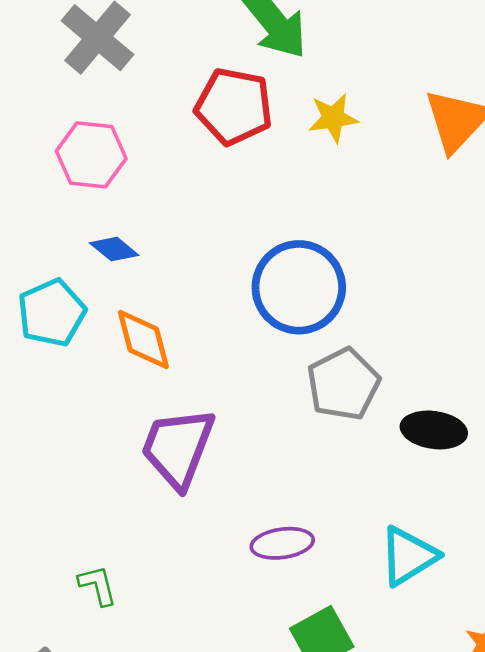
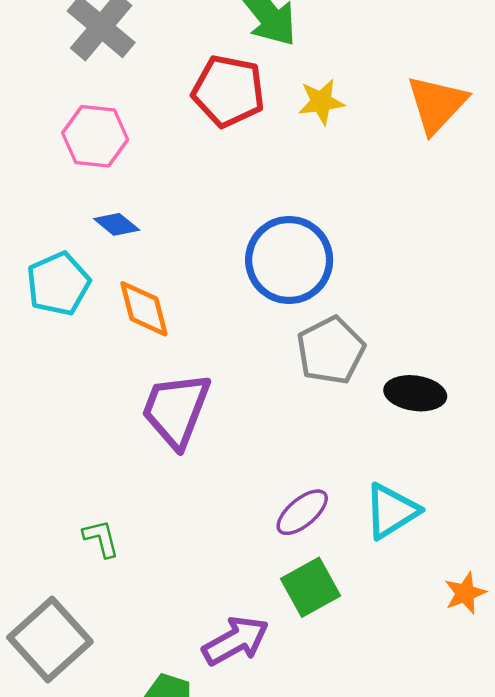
purple ellipse: (282, 543) -> (302, 512), moved, turned -32

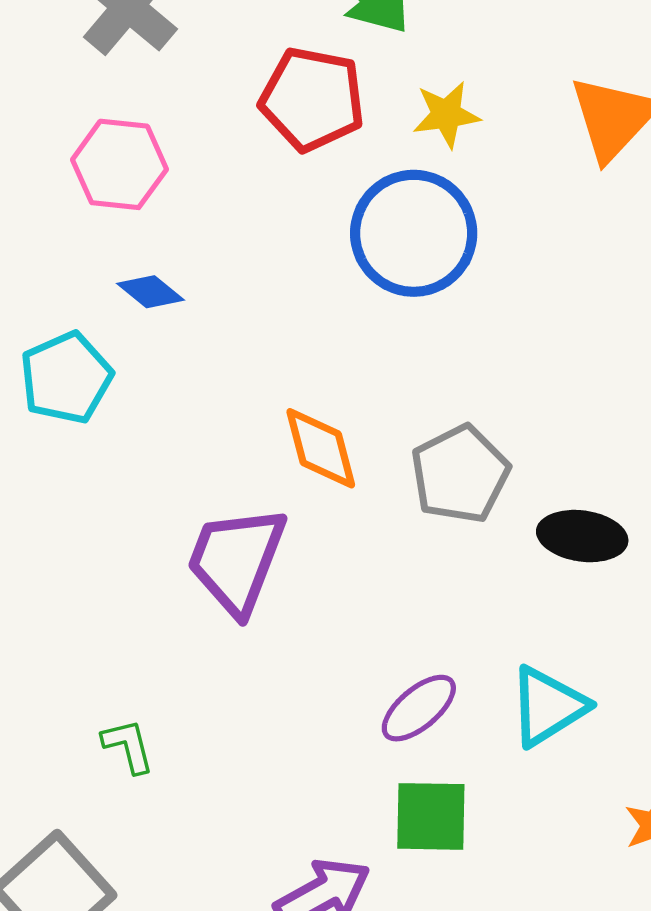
blue circle: (289, 260) -> (414, 233), moved
orange diamond: (144, 309) -> (321, 448), moved
green square: (311, 587) -> (431, 816), turned 30

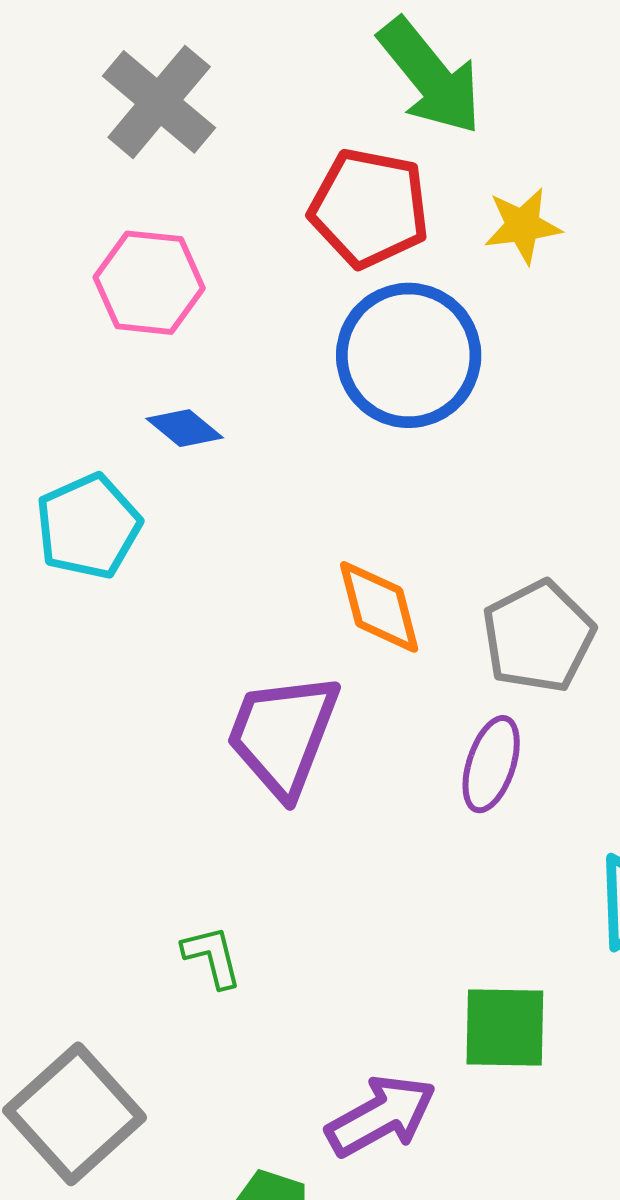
blue circle: (414, 233) -> (409, 355), moved
purple ellipse: (419, 708) -> (491, 764), moved, turned -32
green L-shape: (128, 746) -> (212, 957), moved

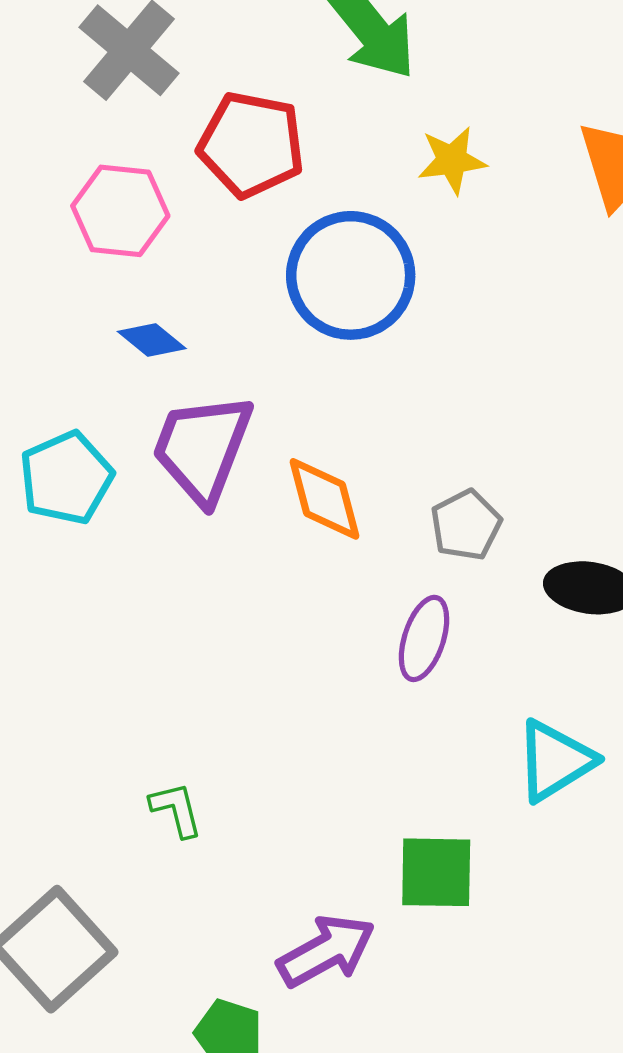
red pentagon: (369, 208) -> (251, 145), moved
cyan pentagon: (88, 526) -> (66, 478), moved
gray pentagon: (538, 636) -> (466, 525), size x0.7
purple trapezoid: (283, 735) -> (202, 448), moved

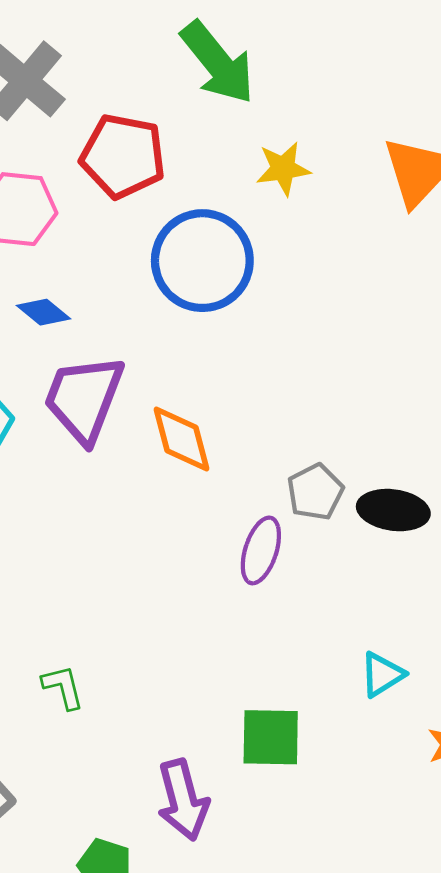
gray pentagon: (466, 525) -> (315, 492), moved
cyan triangle: (555, 761) -> (382, 674), moved, size x0.7
purple arrow: (326, 951) -> (183, 800), turned 104

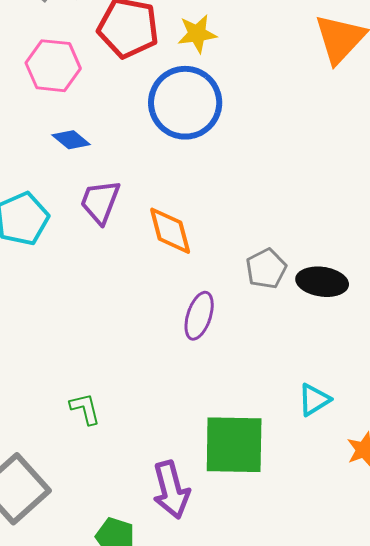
yellow star: (283, 169) -> (197, 34), moved
purple trapezoid: (84, 399) -> (100, 202), size x0.7
purple ellipse: (261, 550) -> (199, 316), moved
green square: (271, 737) -> (234, 445), size x1.4

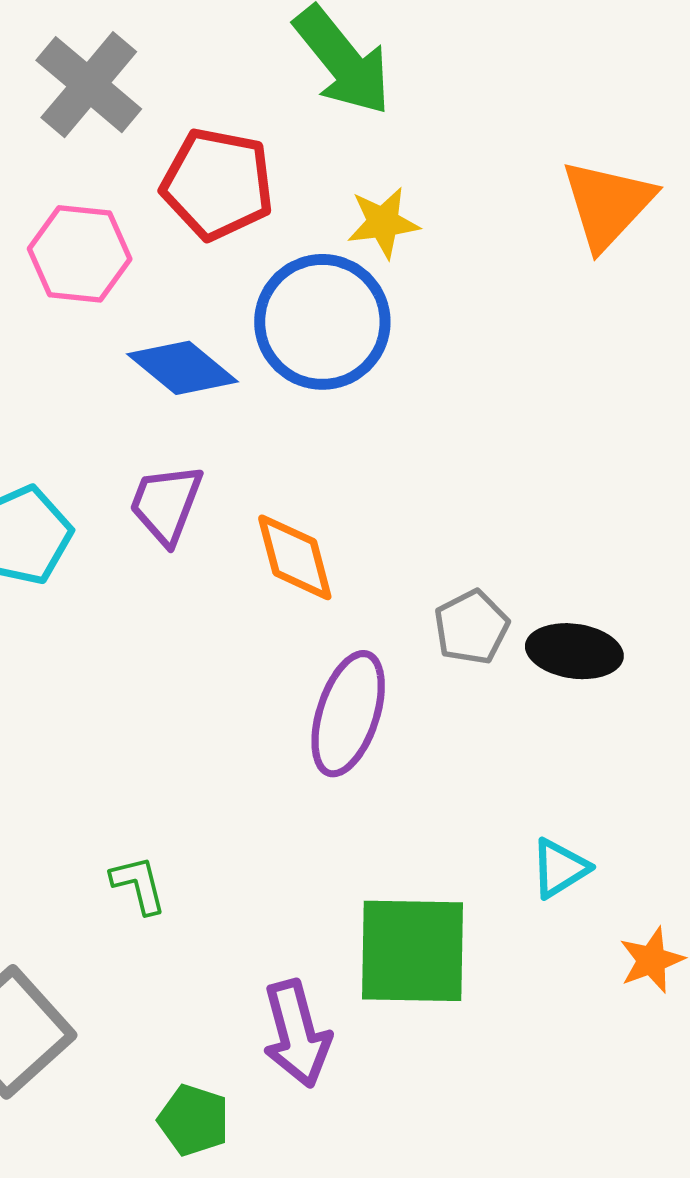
yellow star: (197, 34) -> (383, 223), moved
blue diamond: (71, 140) -> (183, 368), moved, size x1.5
purple ellipse: (199, 316) -> (348, 714), size x1.4

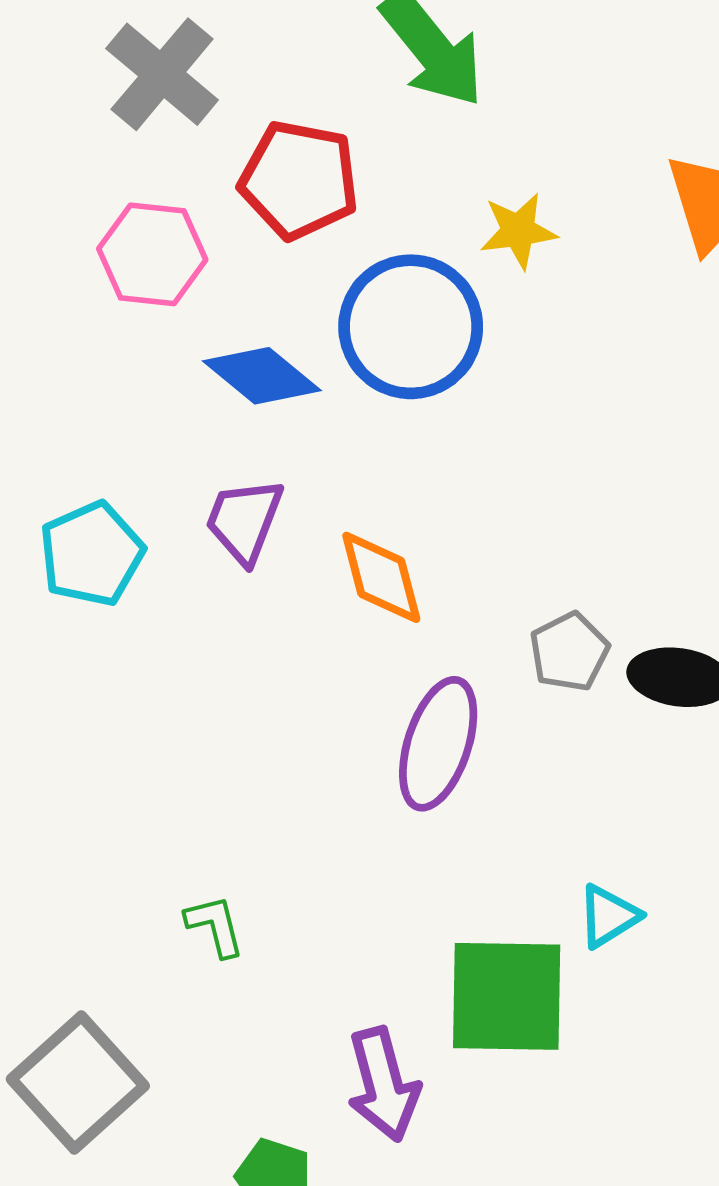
yellow star: (383, 223) -> (518, 231), moved
cyan triangle: (560, 868) -> (608, 916), moved

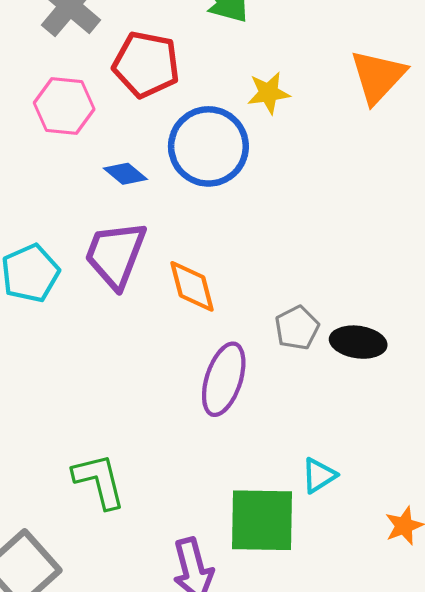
blue diamond: (262, 376) -> (125, 174), size x0.7
purple trapezoid: (244, 521) -> (115, 255), size x1.4
green L-shape: (215, 926) -> (99, 481), size x1.6

